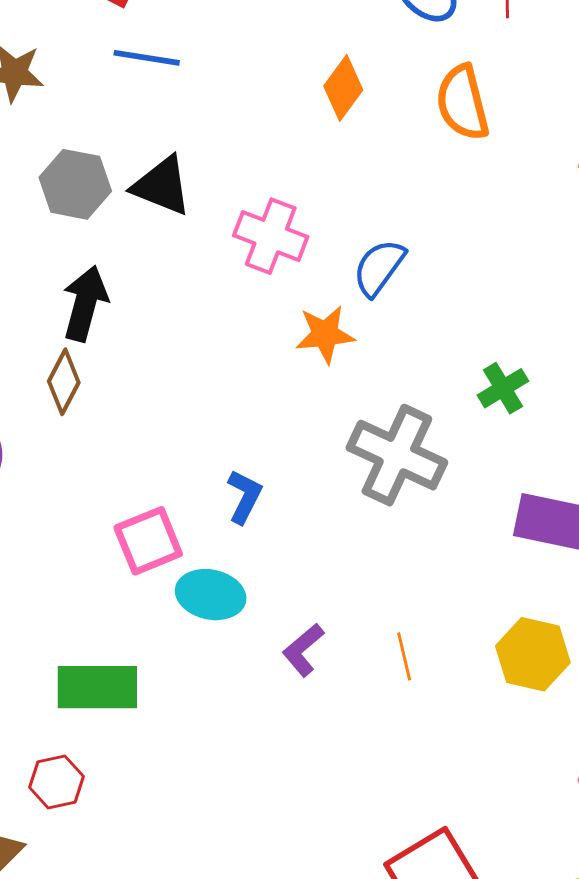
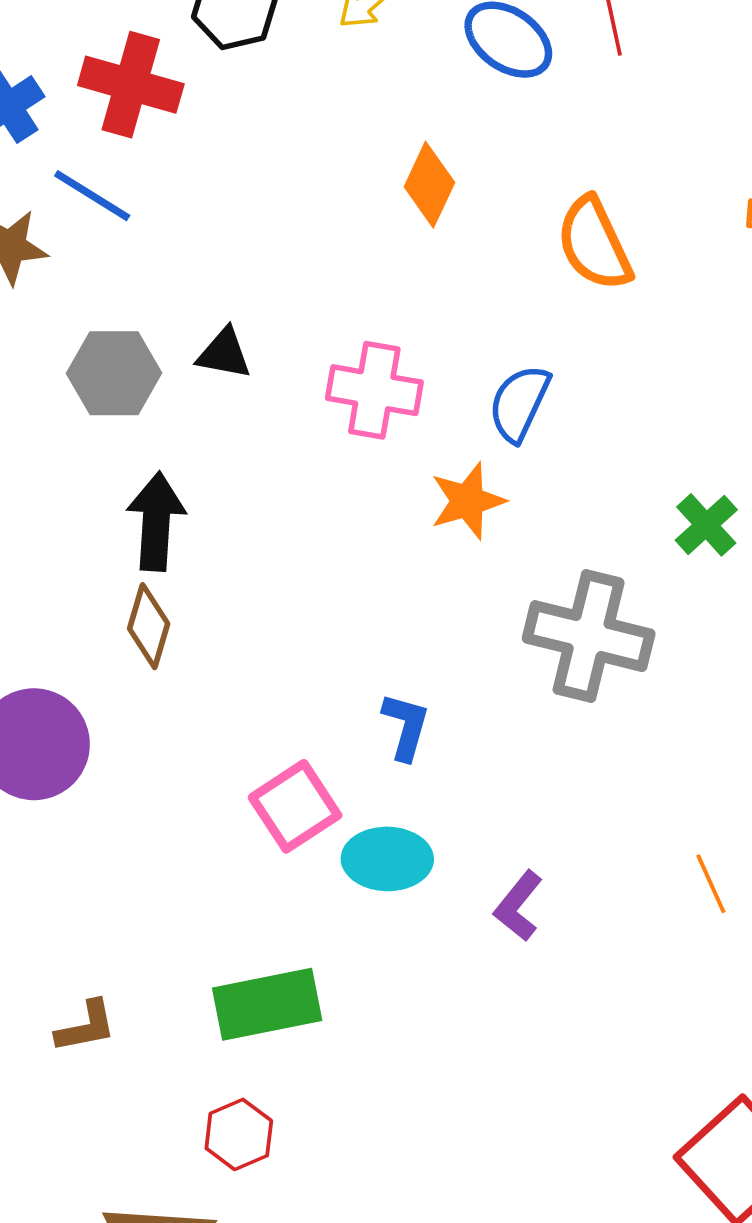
blue line: (147, 58) -> (92, 196), moved, turned 34
orange semicircle: (463, 103) -> (594, 244), moved
black triangle: (162, 186) -> (224, 354), size x0.7
orange line: (404, 656) -> (711, 884), moved

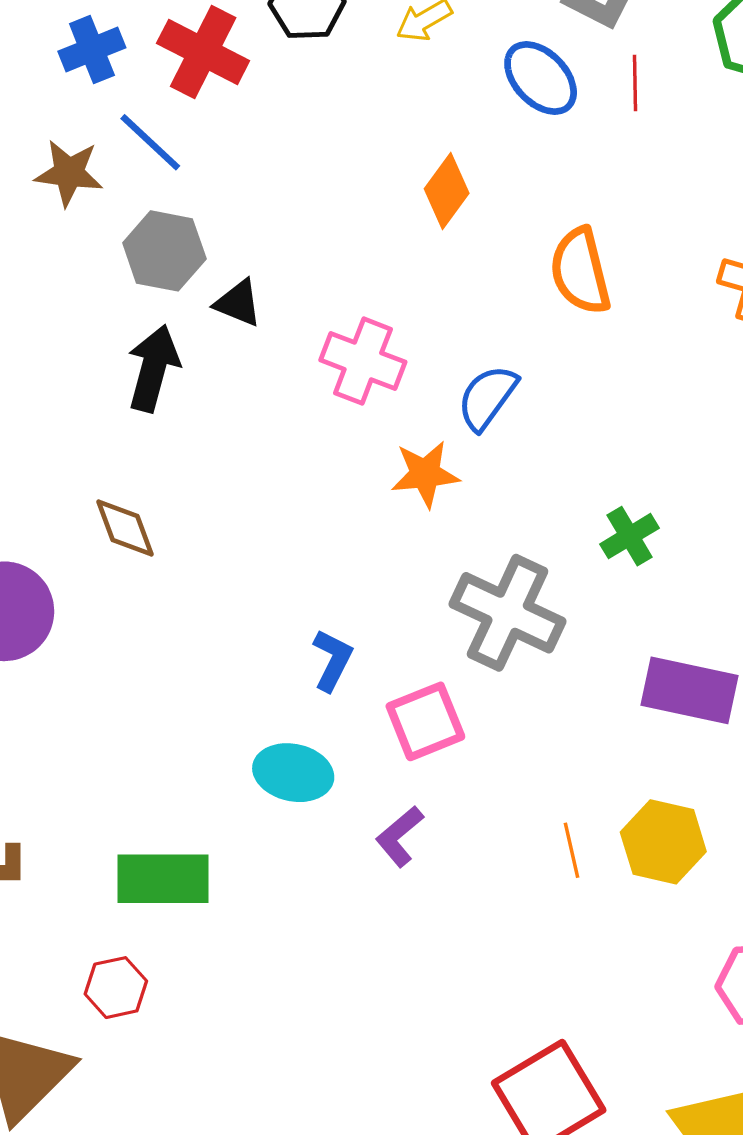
gray hexagon: (114, 373) -> (164, 251), moved
black arrow: (156, 521) -> (153, 368), moved
brown diamond: (149, 626) -> (125, 528), turned -48
pink square: (295, 806) -> (425, 721), moved

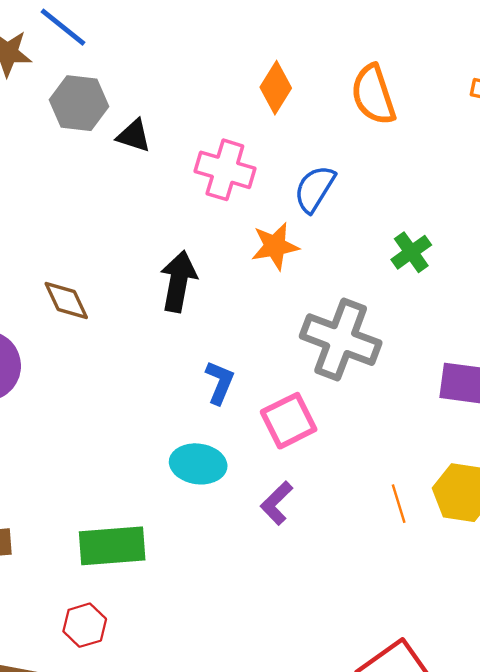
orange diamond: (447, 191) -> (276, 88), moved
black arrow: (153, 368) -> (178, 281), moved
green cross: (630, 536) -> (411, 252), moved

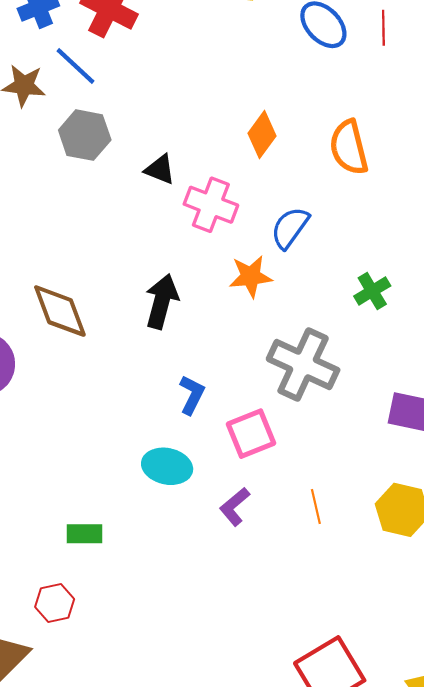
black triangle: (134, 136) -> (160, 169), moved
brown diamond: (66, 300) -> (60, 311), size x1.4
orange line: (399, 504) -> (316, 507), moved
green rectangle: (112, 546) -> (85, 534), size x0.6

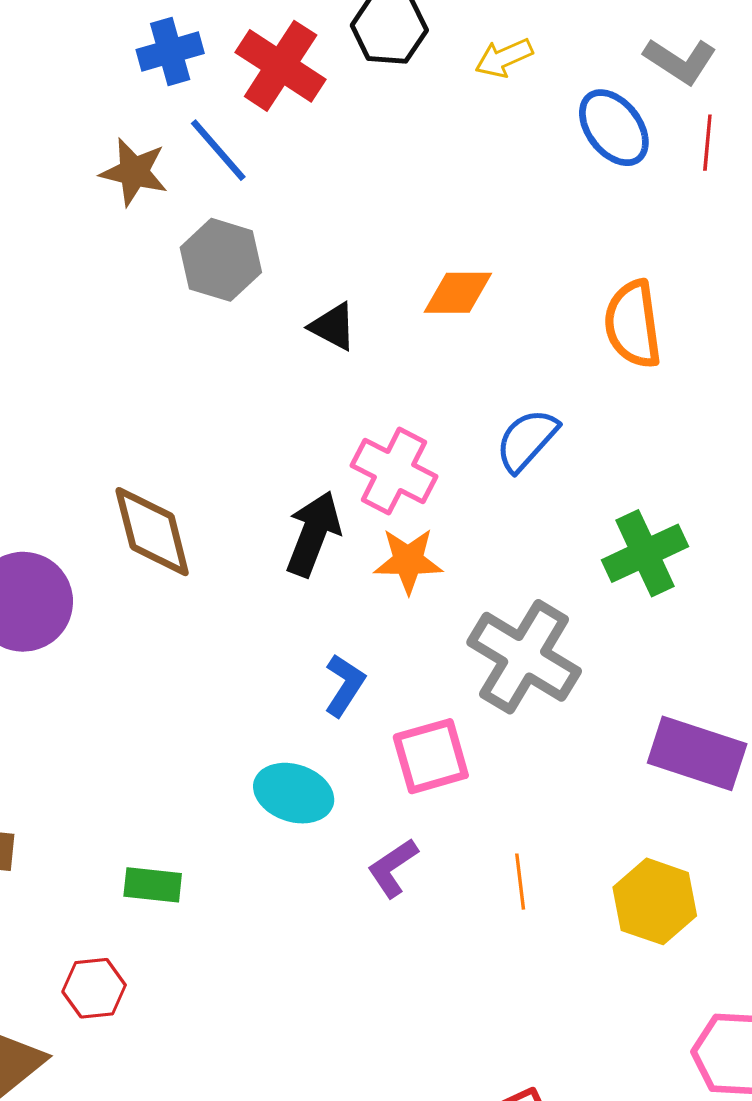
orange diamond: (262, 135) -> (458, 293), moved, turned 48
pink cross: (211, 205) -> (394, 471), moved
orange star: (251, 276) -> (408, 561), moved
green cross: (372, 291) -> (645, 553), size x1.4

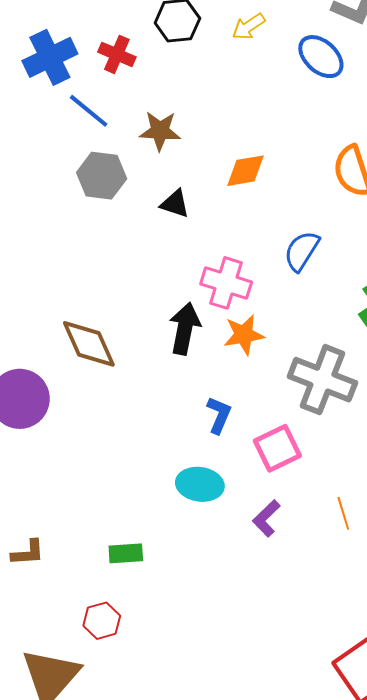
blue cross: (170, 51) -> (50, 57), size x1.4
red cross: (281, 66) -> (117, 54), size x0.7
brown star: (134, 172) -> (160, 131), moved

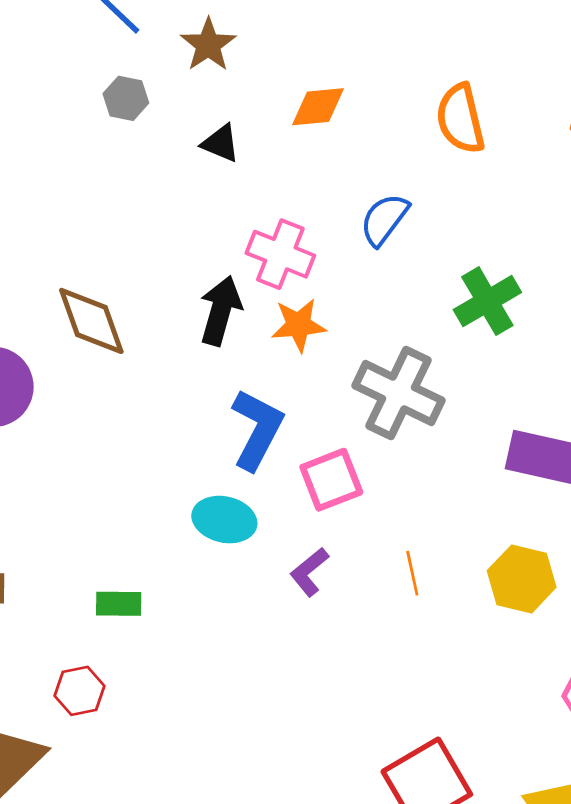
brown star: (160, 131) -> (208, 45), turned 30
gray hexagon: (102, 176) -> (126, 98), size x0.7
blue L-shape: (219, 415) -> (257, 429), size x1.6

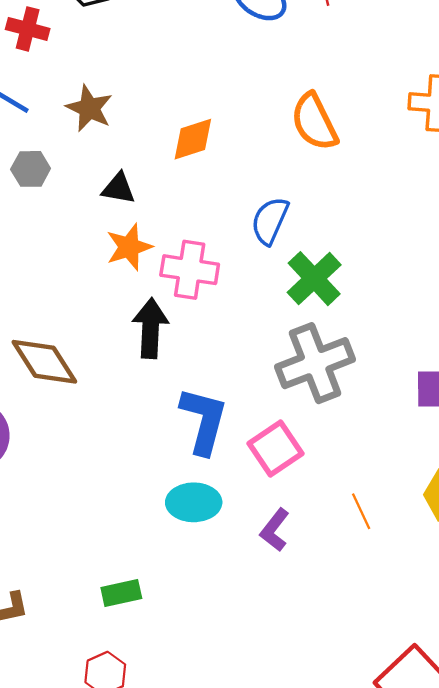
green cross: (487, 301) -> (314, 279), moved
orange star: (299, 325) -> (129, 247), moved
gray cross: (399, 393) -> (315, 363), turned -34

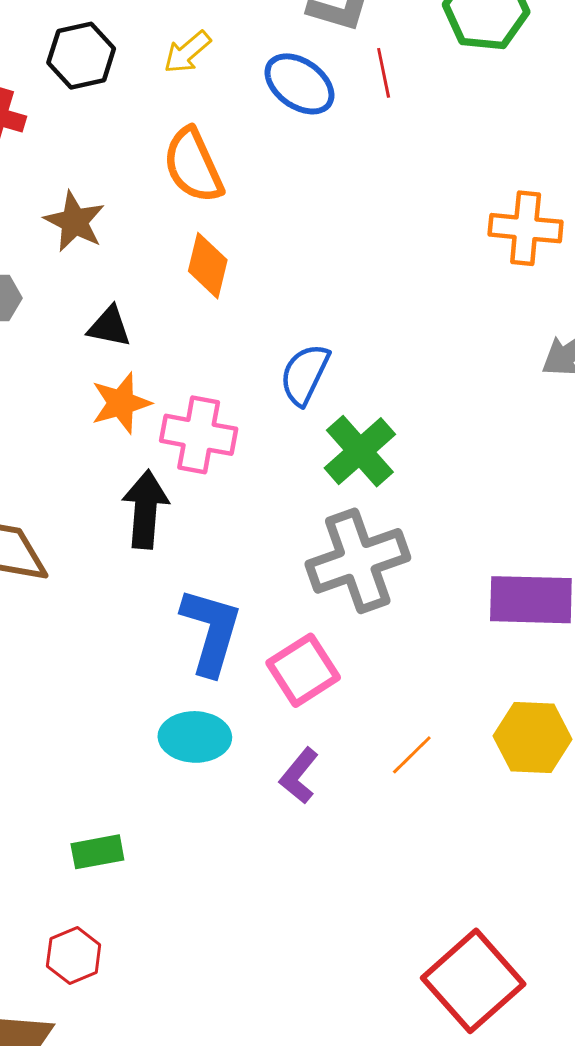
orange semicircle: (314, 122) -> (193, 165), moved
orange diamond: (193, 139) -> (208, 266), turned -60
orange line: (361, 511) -> (412, 755), turned 69

